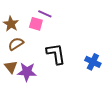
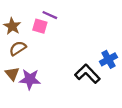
black L-shape: (56, 54) -> (87, 74), moved, turned -35
blue cross: (93, 62) -> (108, 59), moved, turned 35

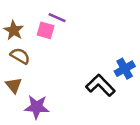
brown semicircle: (18, 48) -> (20, 56), turned 63
purple star: (30, 79) -> (37, 107), moved

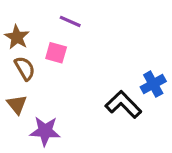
pink square: (46, 30) -> (56, 53), moved
brown semicircle: (20, 56) -> (25, 68), turned 30

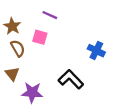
blue cross: (153, 84) -> (96, 51), moved, turned -35
black L-shape: (123, 104) -> (71, 79), moved

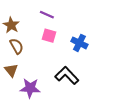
pink square: (40, 37) -> (49, 36), moved
blue cross: (96, 51) -> (79, 43), moved

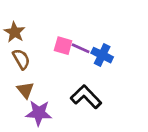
purple line: (47, 15) -> (81, 48), moved
brown triangle: (11, 70) -> (25, 90), moved

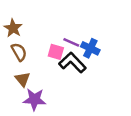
pink square: (63, 46) -> (56, 52), moved
black L-shape: (86, 97) -> (72, 63), moved

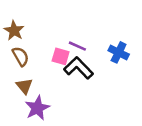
blue cross: (90, 48) -> (119, 52), moved
purple star: (34, 99) -> (37, 108), turned -30

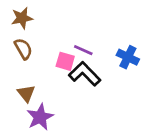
brown star: (14, 31) -> (22, 18), moved, turned 30
brown semicircle: (21, 56) -> (23, 49), moved

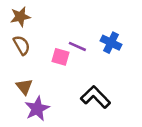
blue cross: (128, 57) -> (111, 43), moved
black L-shape: (85, 74) -> (95, 97), moved

